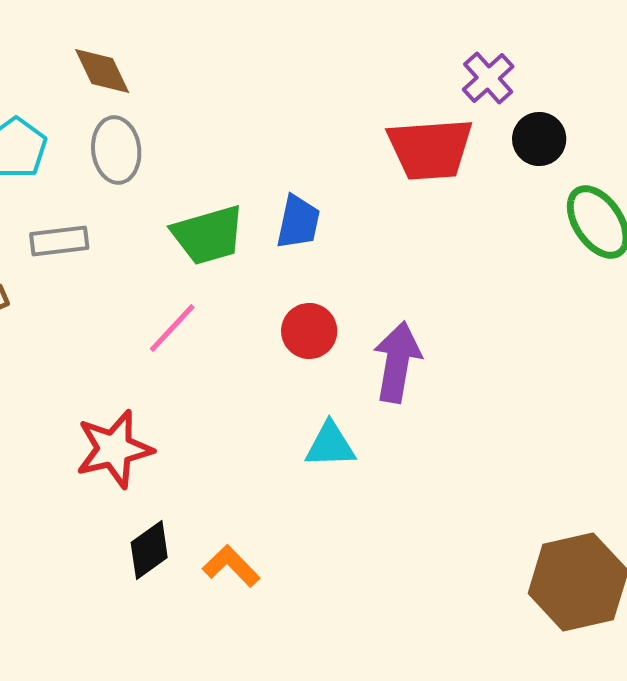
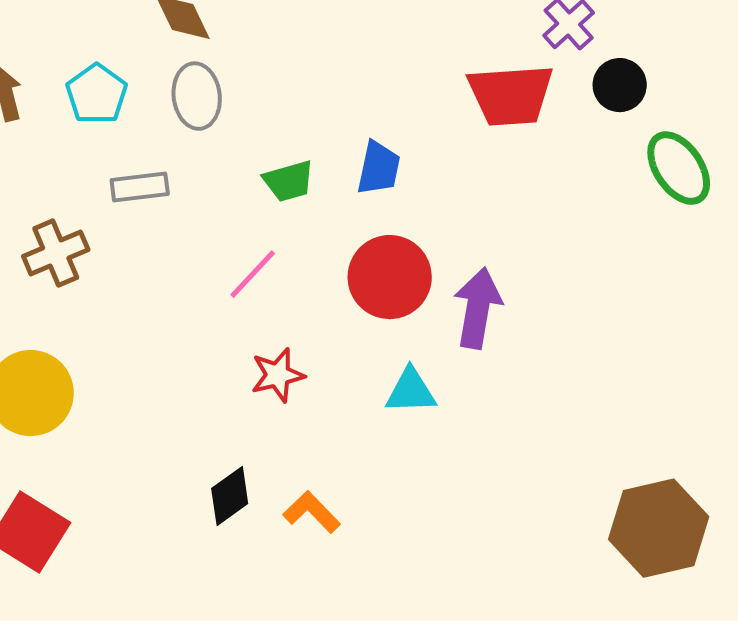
green trapezoid: (208, 235) -> (289, 181), size x0.7
red circle: (309, 331) -> (390, 277), size x1.5
red star: (114, 449) -> (278, 375), moved, size x0.7

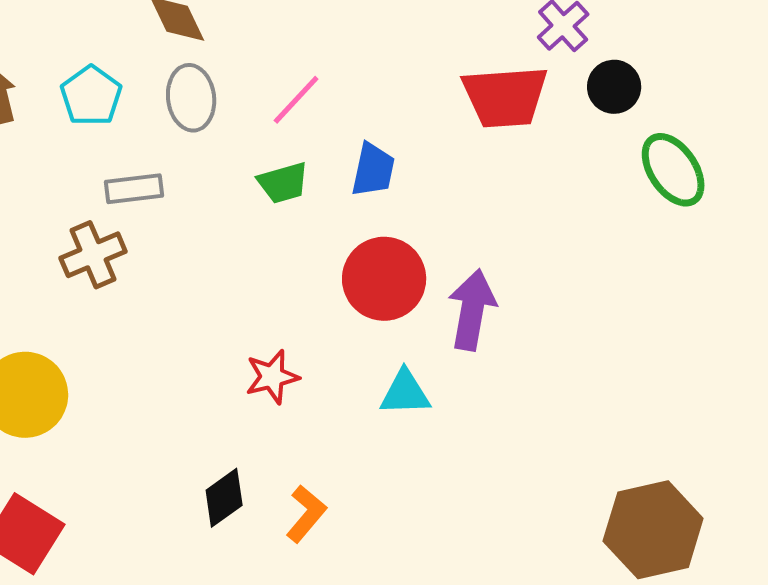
brown cross: (56, 253) -> (93, 255), moved
pink line: (253, 274) -> (296, 100), moved
orange L-shape: (312, 512) -> (306, 514), turned 84

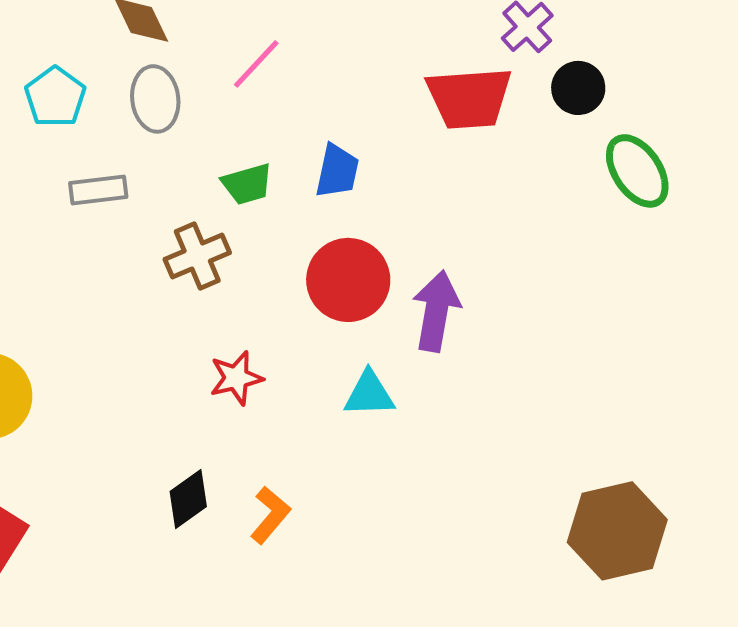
pink line: (296, 100) -> (256, 64), moved
brown cross: (93, 255) -> (197, 256), moved

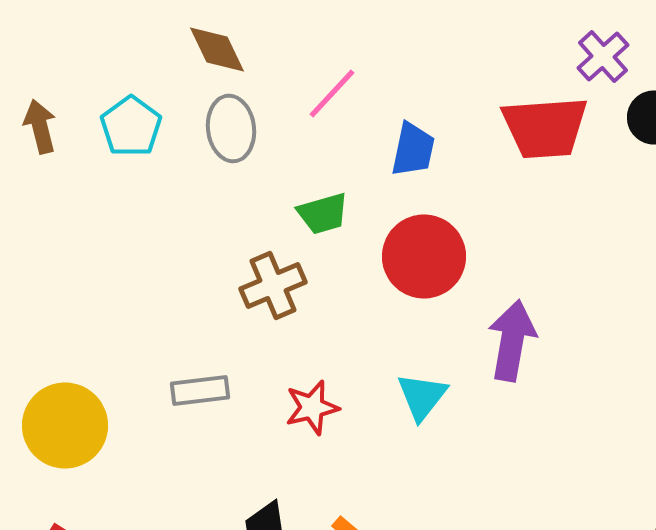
blue trapezoid: (337, 171) -> (413, 149), moved
gray rectangle: (98, 190) -> (200, 390), moved
red circle: (348, 280) -> (424, 256), moved
cyan triangle: (369, 394) -> (422, 396), moved, turned -50

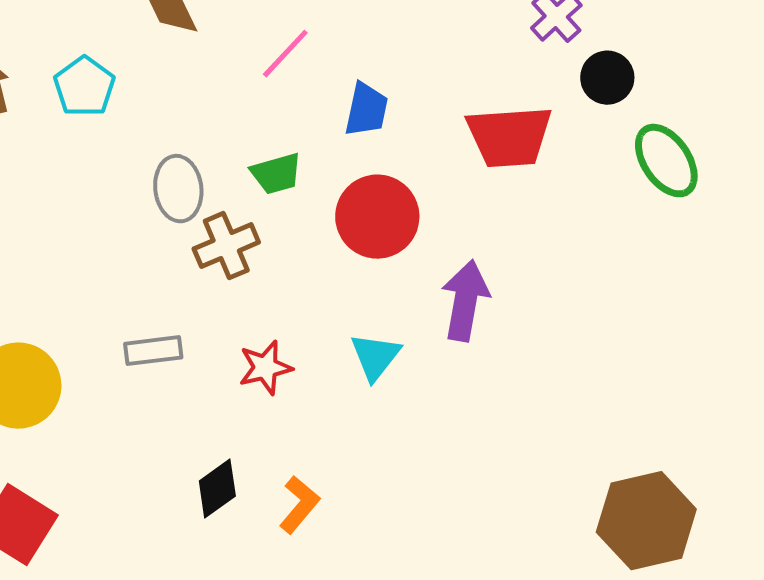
red trapezoid: (545, 127) -> (509, 137), moved
gray ellipse: (231, 128) -> (178, 189), moved

